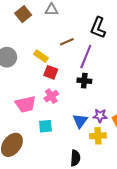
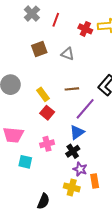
black cross: (84, 81) -> (73, 151), moved, turned 32
pink cross: (51, 96) -> (47, 144), moved
blue triangle: (80, 121) -> (77, 132), moved

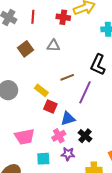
blue triangle: (77, 132) -> (68, 119), moved, turned 35
purple star: (80, 169) -> (68, 154), moved

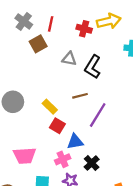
brown square: (26, 49) -> (38, 44), moved
black L-shape: (98, 65) -> (93, 67), moved

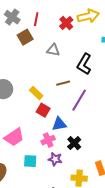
red cross: (84, 29) -> (66, 23), turned 32
black L-shape: (93, 67) -> (84, 64), moved
pink trapezoid: (25, 156) -> (14, 137), turned -30

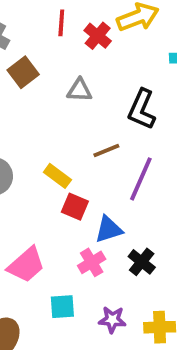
red line: (36, 19) -> (61, 23), moved
purple star: (55, 159) -> (112, 320), moved

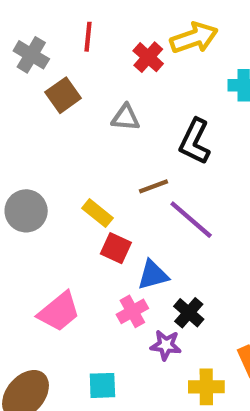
red line: (61, 23) -> (88, 37), moved
purple line: (141, 179) -> (191, 220), turned -75
cyan square: (62, 307) -> (102, 385), moved
purple star: (112, 320) -> (166, 345), moved

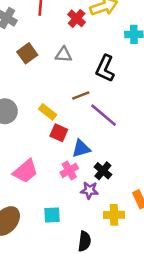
brown square: (63, 95) -> (27, 53), moved

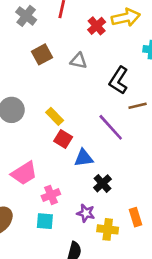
brown line: (81, 96) -> (138, 106), moved
pink cross: (69, 170) -> (51, 195), moved
purple star: (89, 190) -> (86, 213), moved

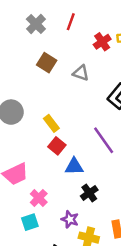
brown square: (42, 54) -> (47, 63), turned -36
pink cross: (51, 195) -> (39, 198), turned -30
cyan square: (45, 221) -> (30, 222), turned -30

